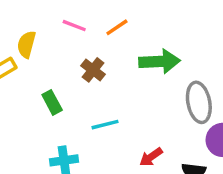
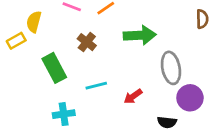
green rectangle: (52, 102) -> (54, 68), size x1.5
red arrow: (151, 157) -> (133, 96), moved

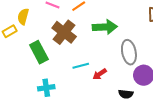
brown cross: (87, 42) -> (64, 32), size x1.6
cyan line: (96, 86) -> (81, 66), moved

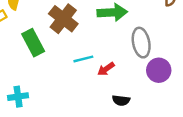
cyan cross: (46, 88) -> (18, 97), moved
black semicircle: (126, 94) -> (121, 100), moved

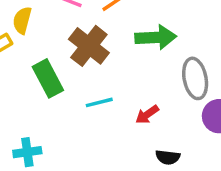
cyan line: (83, 59) -> (99, 102), moved

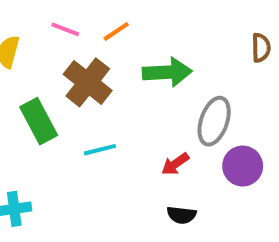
gray ellipse: (195, 78) -> (214, 121), turned 30
red arrow: (147, 114) -> (175, 164), moved

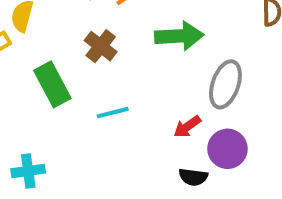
brown cross: (88, 82) -> (101, 46), size x0.7
purple circle: (243, 166) -> (227, 149), moved

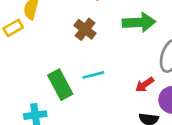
green rectangle: (52, 84) -> (60, 85), moved

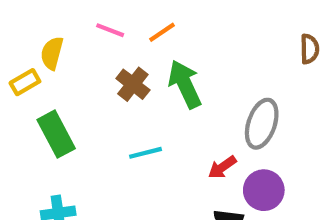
green arrow: (139, 22) -> (185, 84), moved, turned -112
green rectangle: (60, 85) -> (56, 134), moved

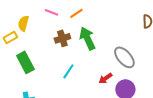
brown cross: (133, 84) -> (62, 38), turned 35
gray ellipse: (262, 124) -> (124, 57), turned -60
cyan line: (145, 153) -> (68, 71), turned -42

